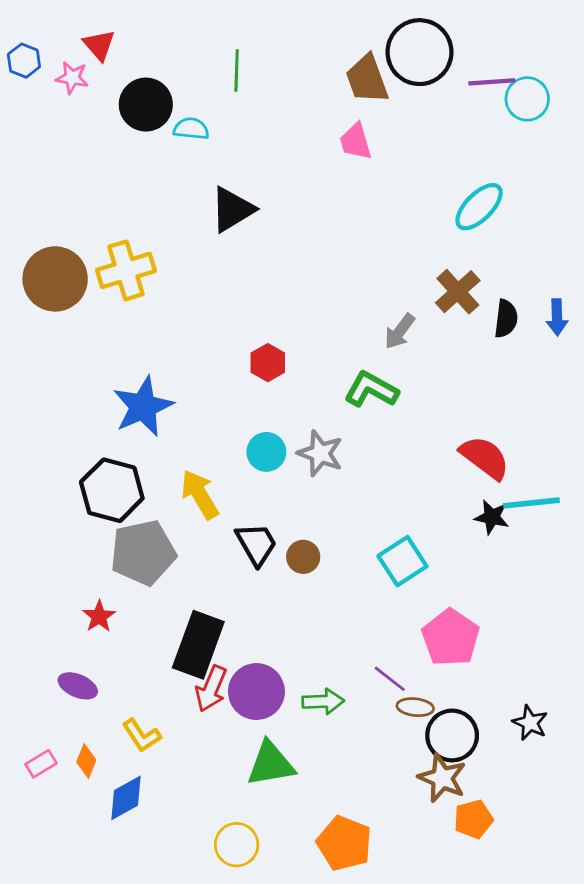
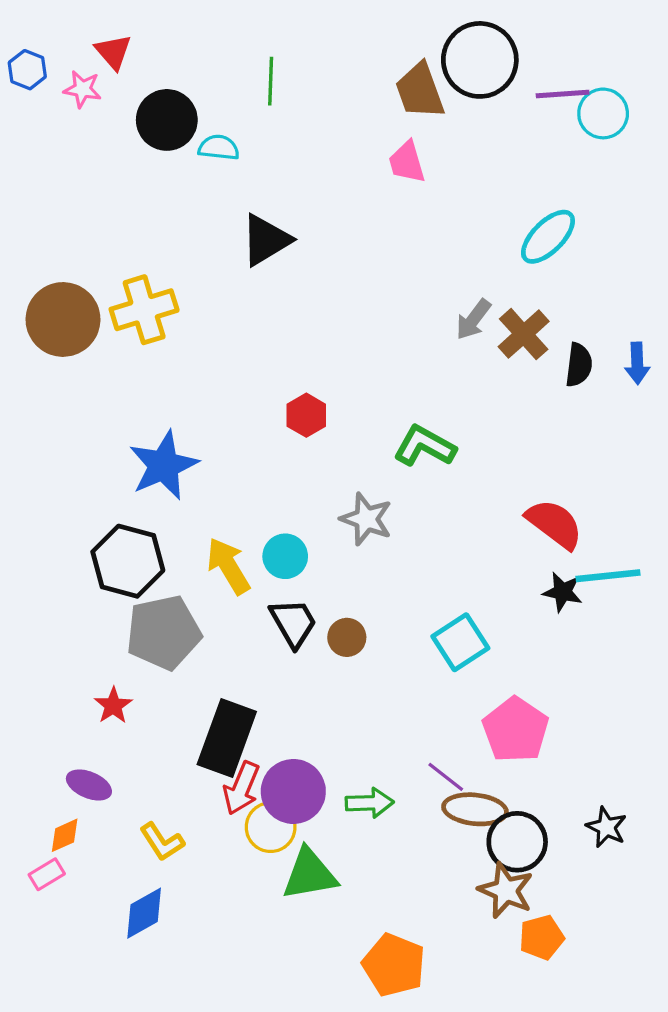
gray arrow: (400, 331) -> (473, 319), moved
cyan circle: (266, 452) -> (285, 556), moved
brown ellipse: (415, 707) -> (475, 809), size x1.5
orange diamond: (86, 761) -> (65, 835), moved, turned 44
yellow circle: (237, 845) -> (271, 827), moved

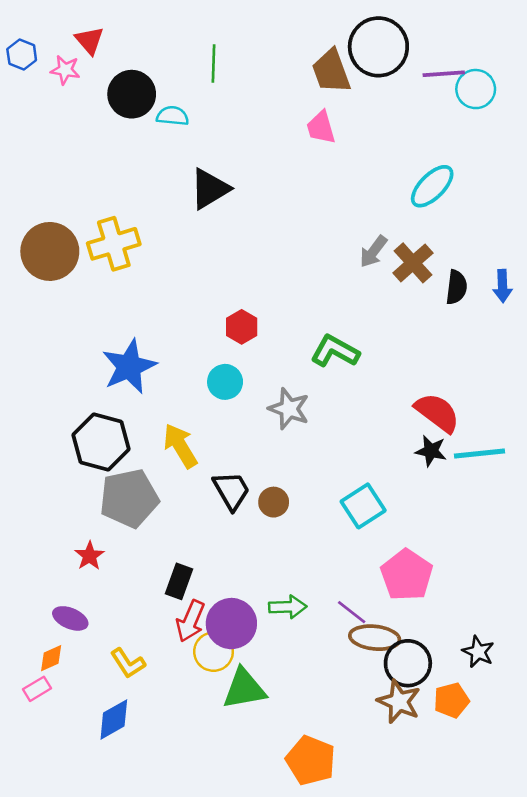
cyan circle: (285, 556) -> (225, 382), moved
black star: (563, 592) -> (431, 451), moved
black rectangle: (227, 738) -> (179, 581), size x0.6
green arrow: (370, 803) -> (288, 607), moved
orange pentagon: (541, 937) -> (451, 700), moved

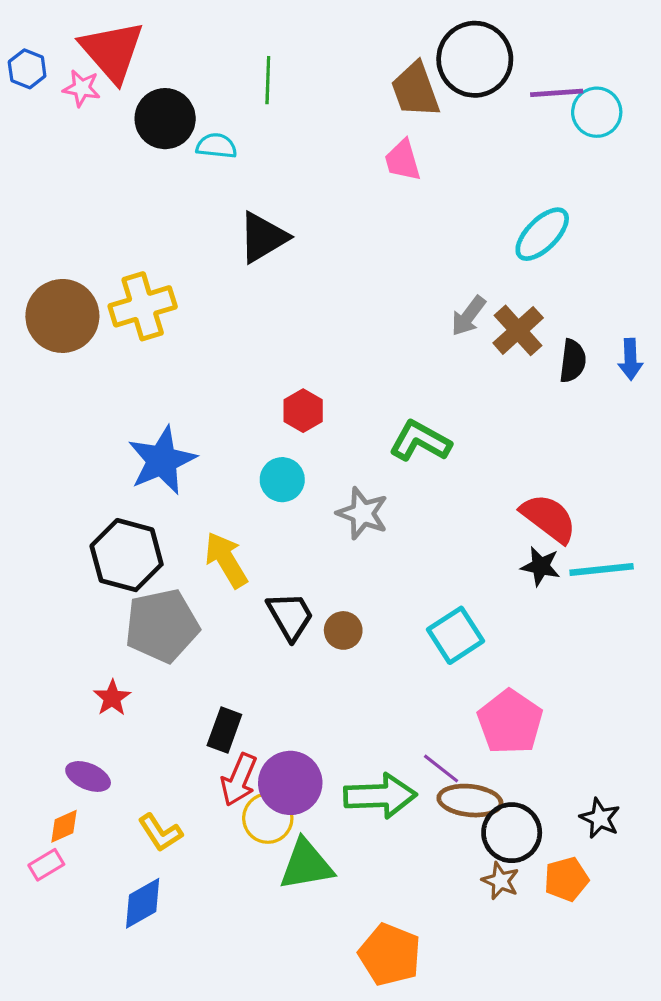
red triangle: (89, 40) -> (112, 51), size x1.8
green arrow: (288, 607) -> (380, 796), moved, size x1.5
brown star: (399, 702) -> (500, 881), size x0.7

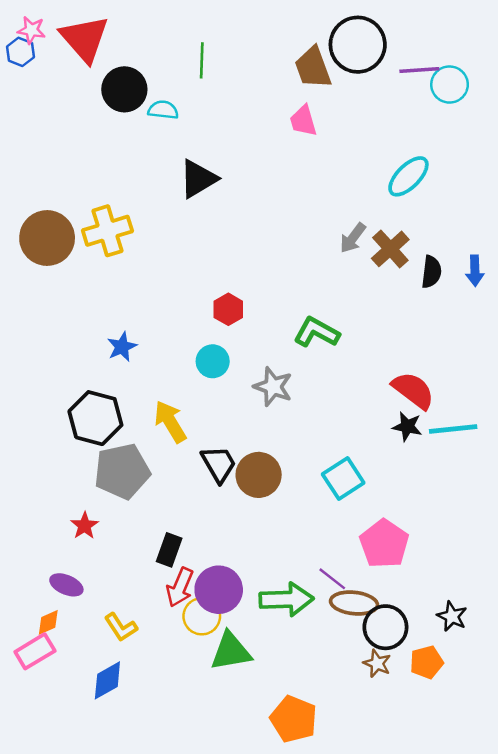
pink star: (82, 88) -> (31, 30), moved
blue star: (162, 460) -> (122, 347), size x0.6
brown circle: (343, 630) -> (259, 475), size x1.6
pink rectangle: (46, 865) -> (35, 651), size x1.5

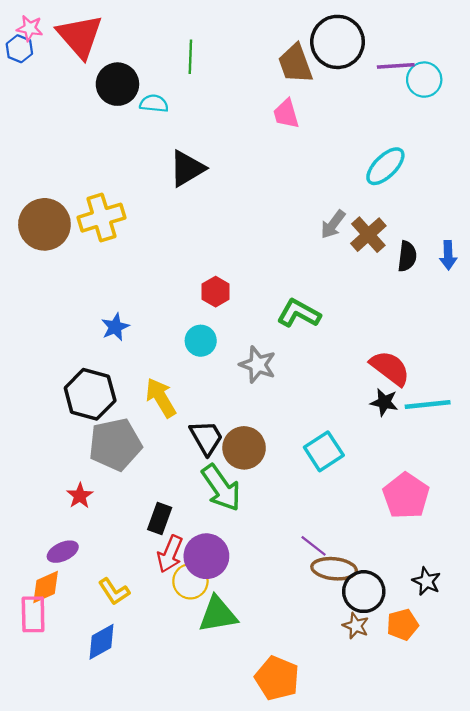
pink pentagon: (384, 544) -> (406, 496), moved
purple ellipse: (66, 585) -> (63, 552), turned -48
green arrow: (286, 599) -> (221, 488), moved, turned 57
orange diamond: (48, 622) -> (46, 587), size x1.4
pink rectangle: (35, 651) -> (33, 614), turned -60

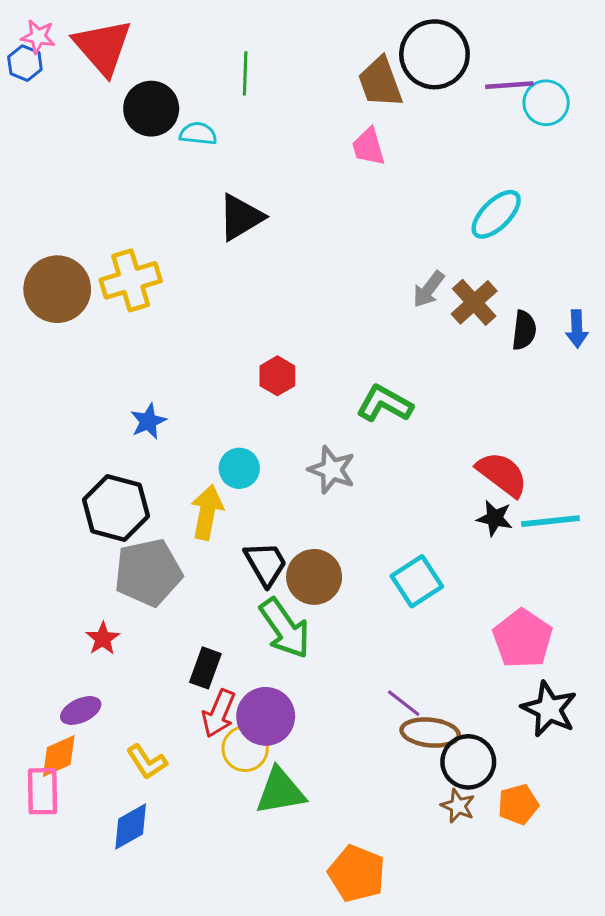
cyan circle: (201, 341) -> (239, 468), moved
yellow arrow: (161, 398) -> (207, 512), turned 42
black star: (426, 581) -> (549, 709), moved, size x1.5

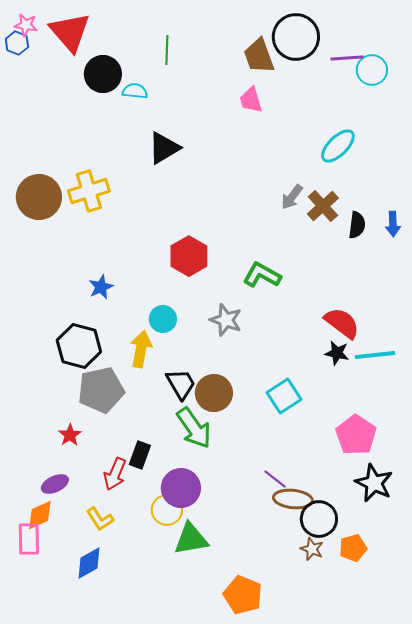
red hexagon: (277, 376) -> (189, 256), size x1.5
red arrow: (219, 713) -> (115, 474), moved

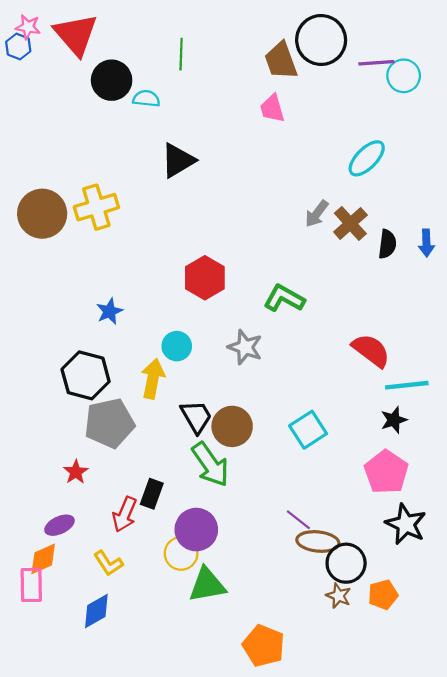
black star: (337, 353) -> (394, 420), moved, turned -30

